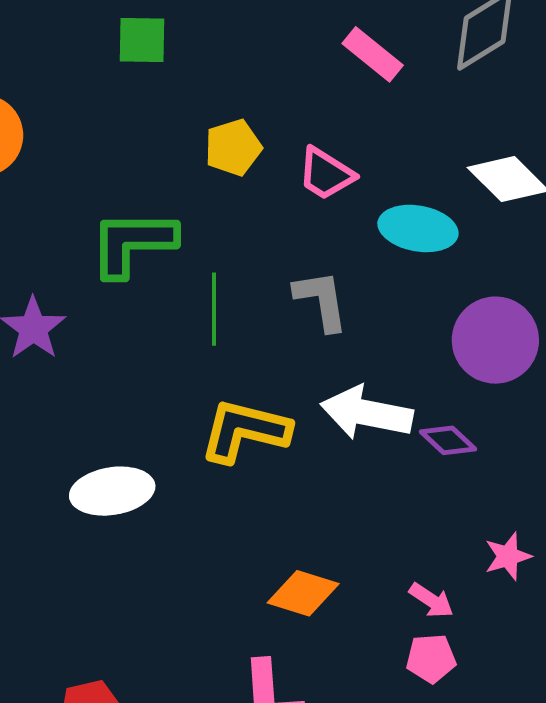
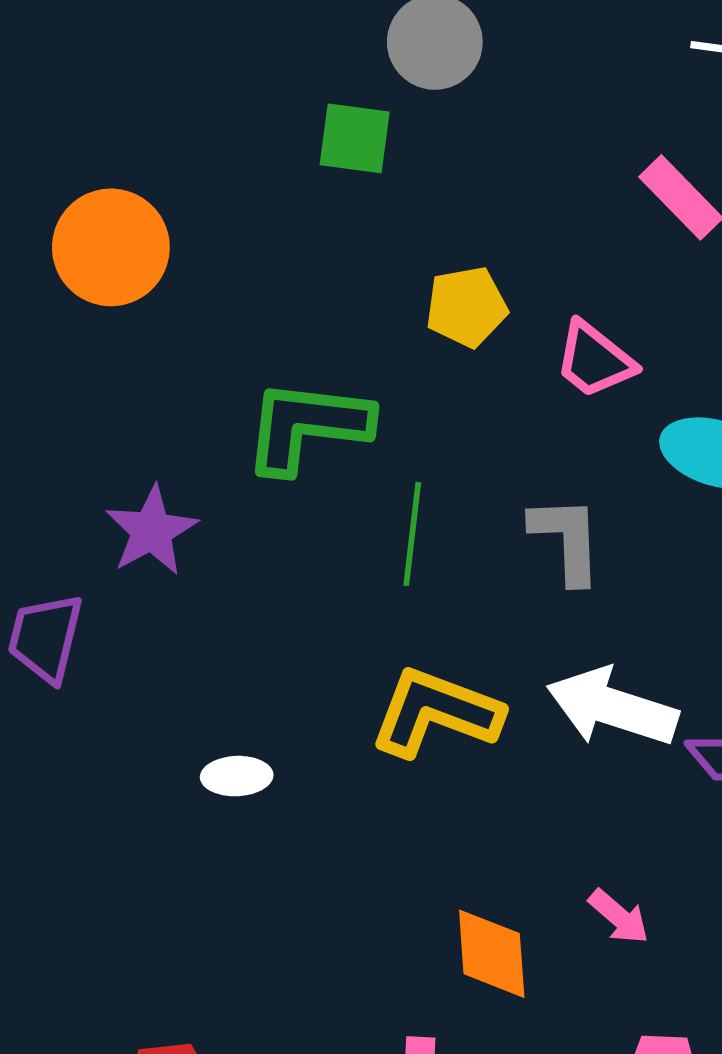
white ellipse: (112, 491) -> (237, 776), size x0.6
orange diamond: (303, 593) -> (492, 954), turned 62
pink arrow: (431, 600) -> (619, 917), moved

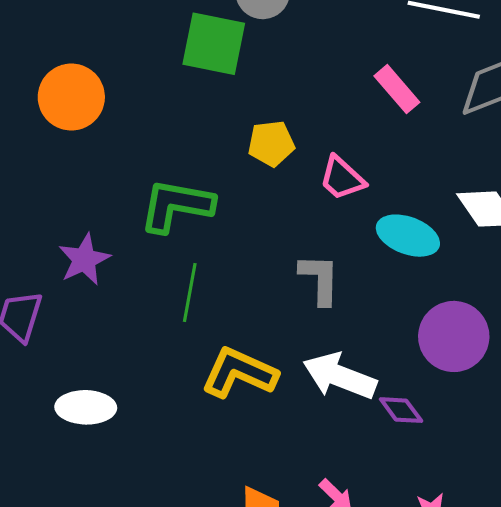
green square: (355, 138) -> (214, 44), size x1.5
green line: (412, 534) -> (190, 293), moved
white ellipse: (237, 776) -> (86, 407), moved, size x1.5

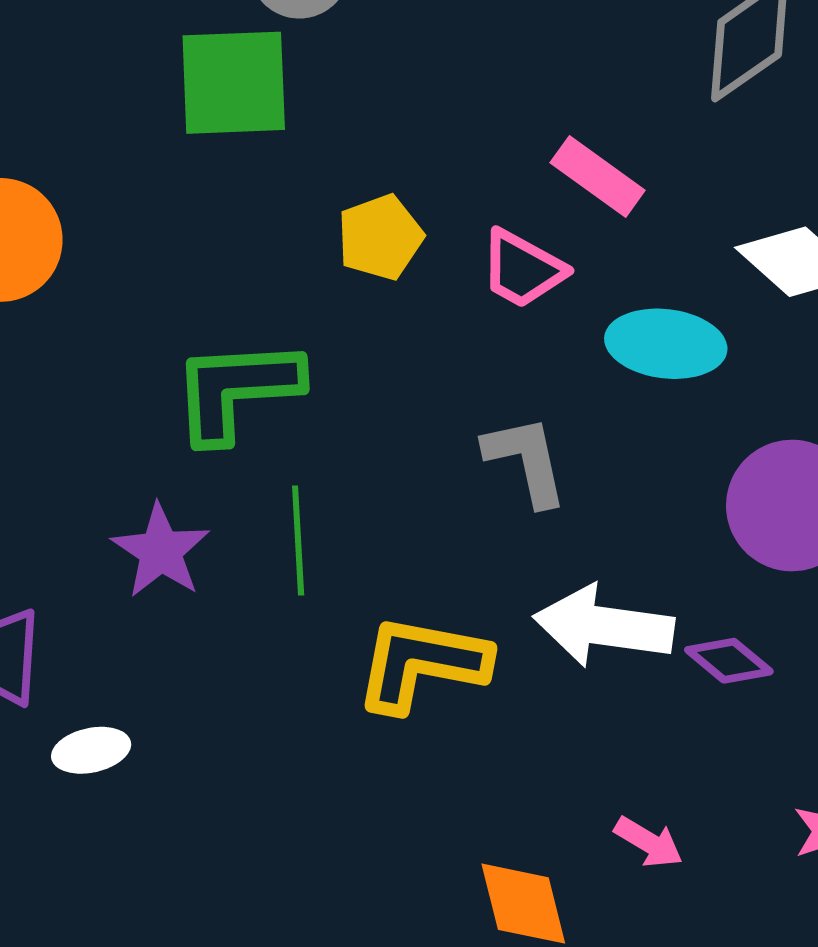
pink rectangle: (397, 89) -> (598, 177), moved
purple star: (84, 259) -> (161, 551), moved
white ellipse: (86, 407) -> (91, 750), moved, size x0.7

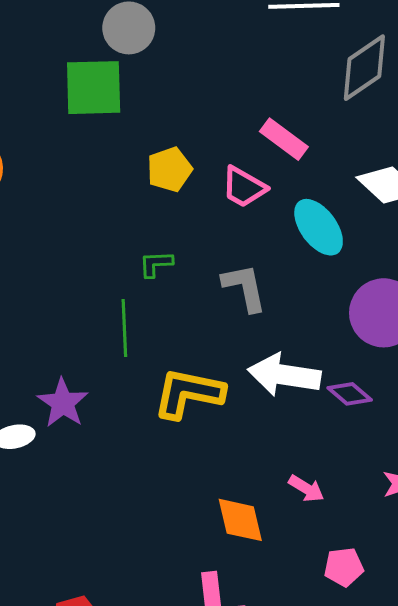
cyan ellipse: (666, 344) -> (319, 227), turned 46
green L-shape: (236, 390) -> (156, 264), moved, size x0.5
purple star: (161, 551) -> (63, 403), moved

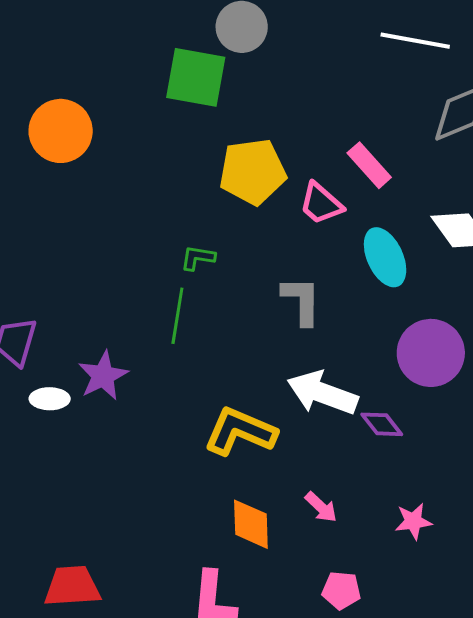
yellow pentagon: (169, 170) -> (253, 172), size x1.5
green L-shape: (156, 264) -> (198, 258), moved
yellow L-shape: (189, 393) -> (240, 431), moved

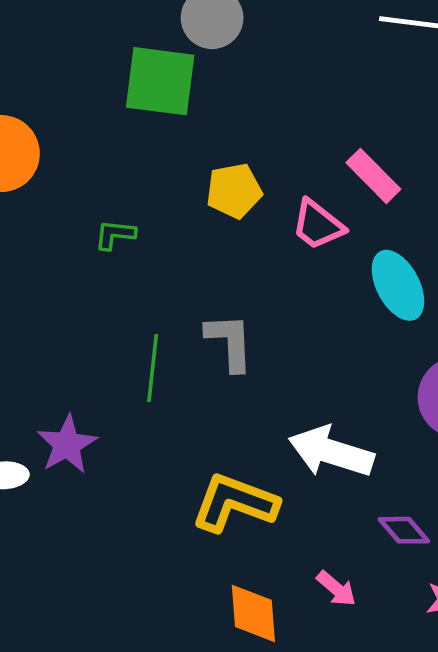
yellow pentagon: (253, 172) -> (234, 191), size x0.7
green L-shape: (198, 258) -> (115, 235), moved
gray L-shape: (301, 301) -> (230, 342), moved
purple diamond: (382, 424) -> (404, 530), moved

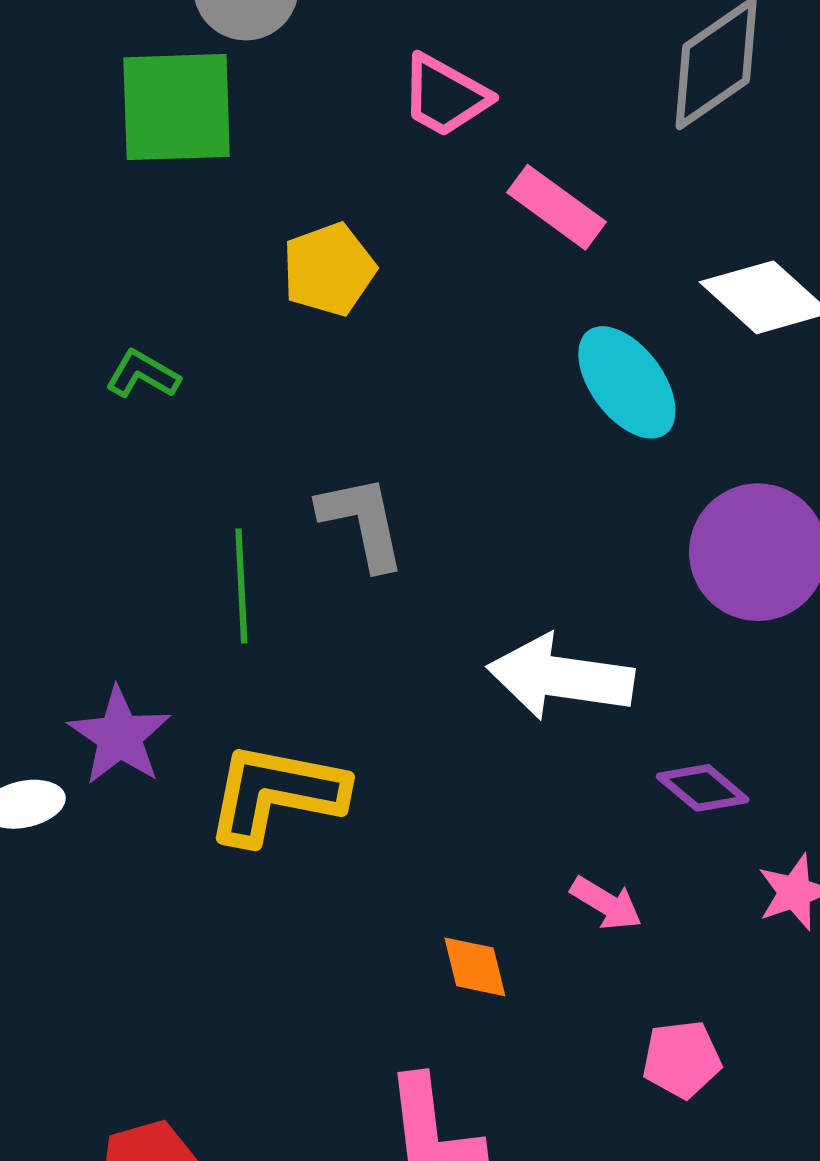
pink trapezoid: (318, 225) -> (445, 96), moved
green L-shape: (115, 235) -> (143, 374), turned 33
yellow L-shape: (235, 503) -> (276, 793), moved
orange diamond: (253, 613) -> (475, 967), size x0.7

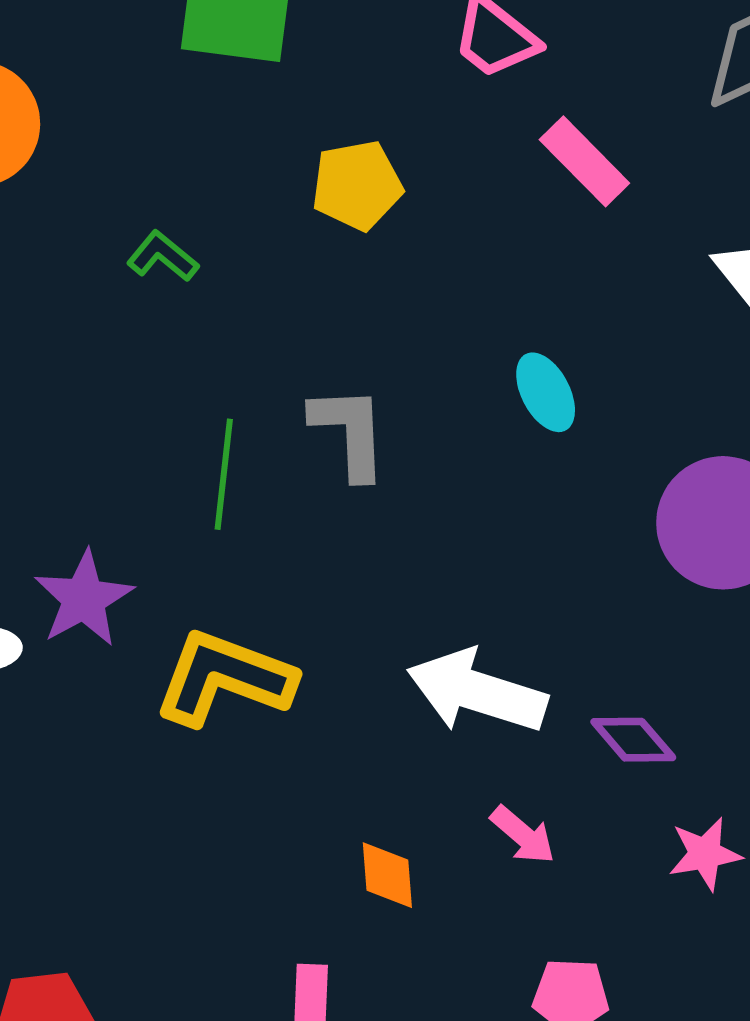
cyan ellipse: (627, 382) -> (546, 392), moved, size x0.7
white arrow: (561, 677) -> (477, 692), moved

